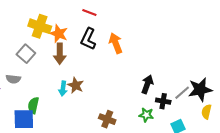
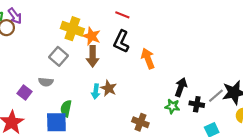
orange arrow: (116, 43) -> (148, 58), moved
green star: (146, 115) -> (172, 106), moved

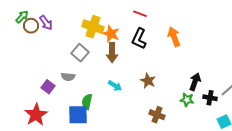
purple arrow: (15, 16) -> (46, 23), moved
orange arrow: (148, 58) -> (174, 37), moved
brown star: (109, 88) -> (148, 81), moved
cyan arrow: (96, 91) -> (115, 86), turned -64

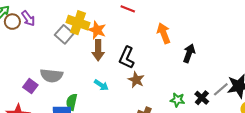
black L-shape: (139, 39) -> (127, 58), moved
gray square: (80, 53) -> (64, 34), moved
gray semicircle: (68, 77) -> (52, 76), size x1.5
black arrow: (195, 82) -> (189, 53), moved
black cross: (210, 98) -> (202, 98), turned 32

